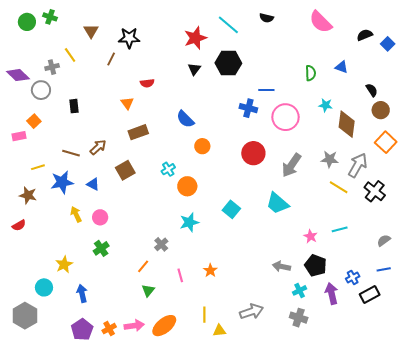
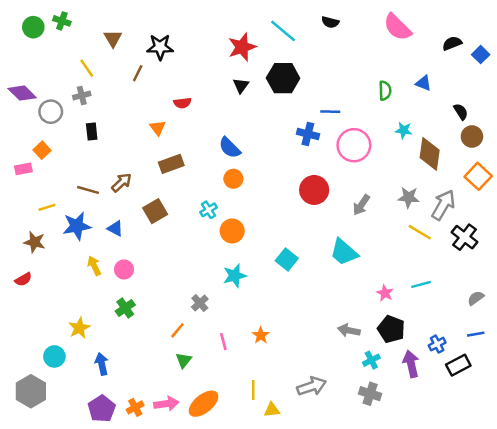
gray cross: (52, 67) -> (82, 96), moved
orange circle: (202, 146) -> (233, 179), moved
gray arrow: (292, 165) -> (361, 205), size x0.7

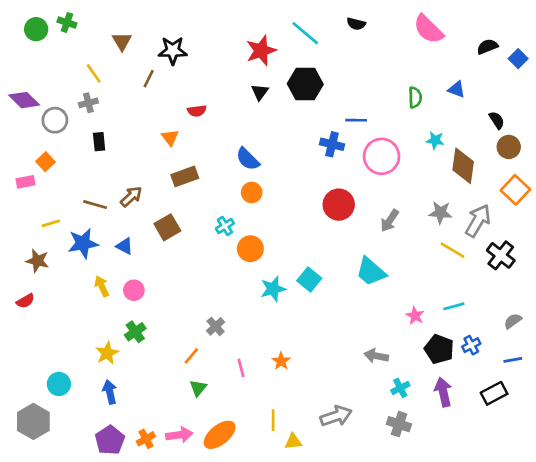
cyan star: (235, 276) -> (273, 289), moved
yellow star: (79, 328) -> (107, 353), moved
black pentagon: (391, 329) -> (439, 349), moved
blue cross: (437, 344) -> (471, 345), moved

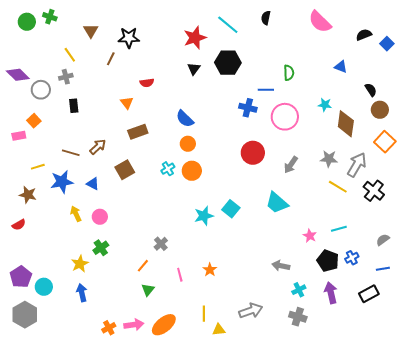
black semicircle: (356, 24) -> (266, 18), turned 88
green semicircle: (415, 97) -> (289, 73), moved
orange circle: (250, 249) -> (192, 171), moved
purple pentagon: (110, 440) -> (21, 277), moved

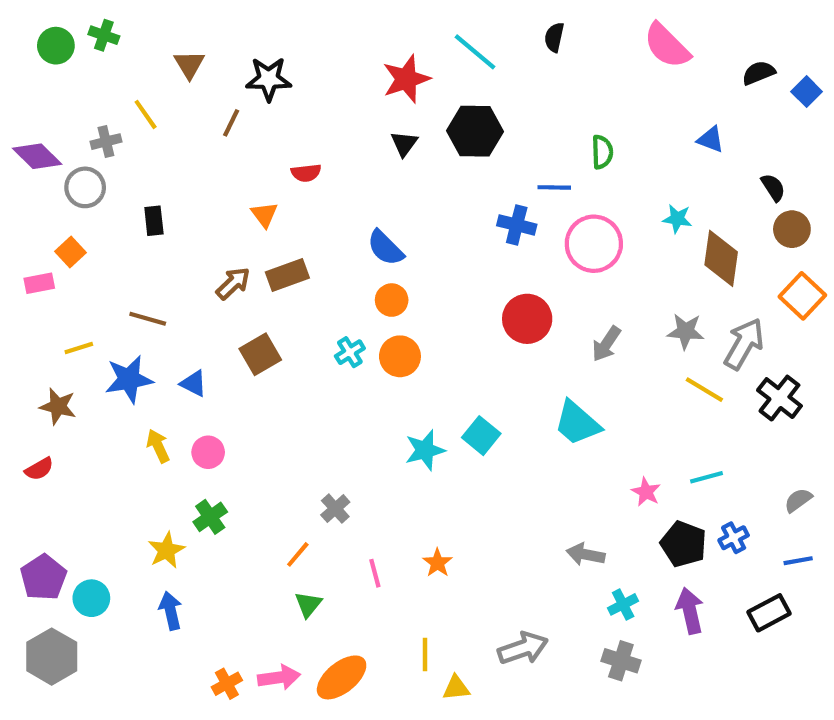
gray cross: (66, 77) -> (106, 142), moved
brown arrow: (98, 147) -> (233, 283), moved

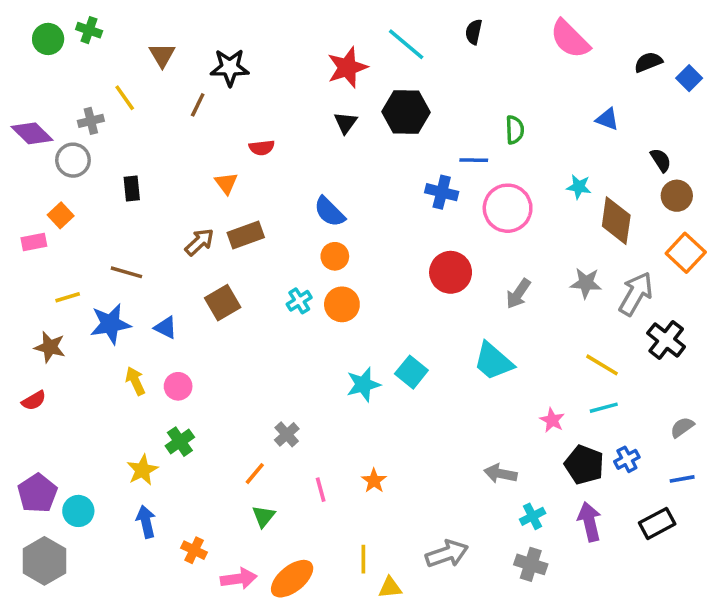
yellow line: (704, 390) -> (602, 365), moved
orange cross: (227, 684) -> (194, 550), moved, turned -35

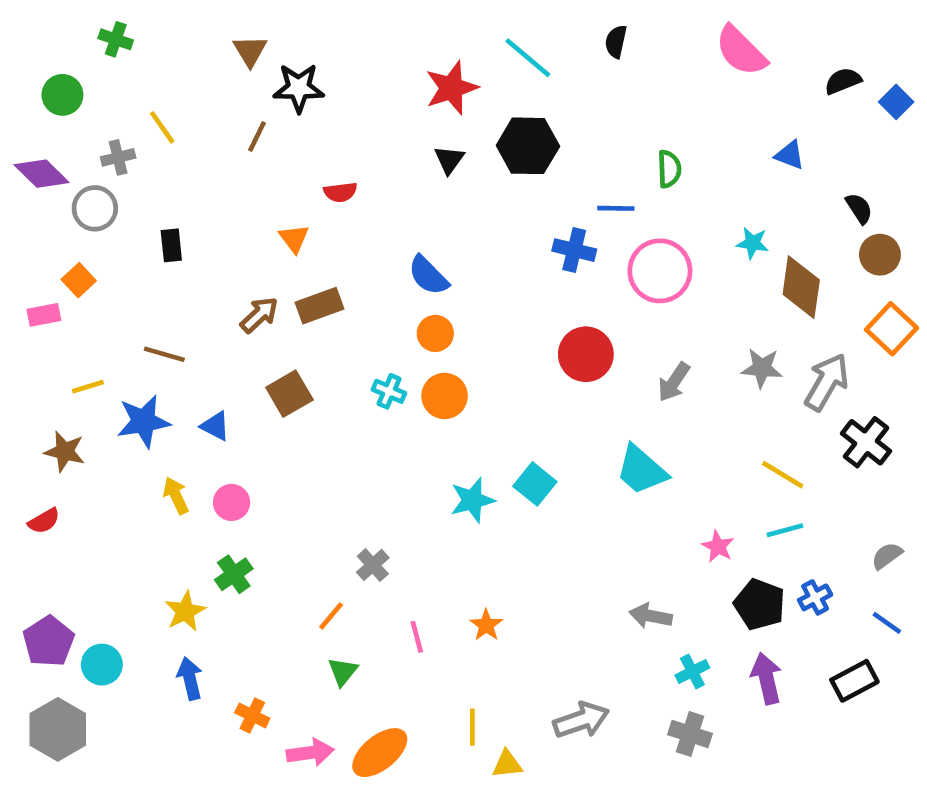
green circle: (48, 39) -> (62, 95), moved
brown triangle: (162, 55) -> (250, 51), moved
cyan cross: (299, 301) -> (389, 391), turned -35
blue line: (682, 479) -> (887, 623), turned 45

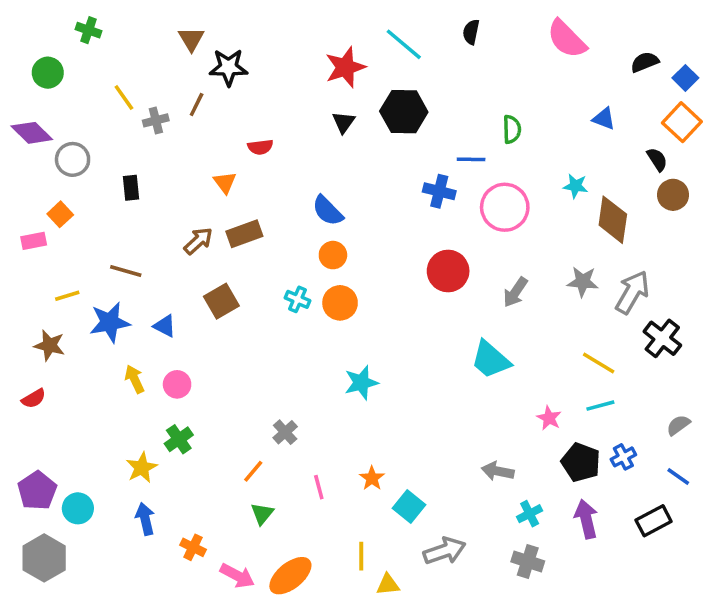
gray cross: (118, 157) -> (156, 120), moved
orange square: (892, 329) -> (682, 122), moved
cyan square: (535, 484) -> (409, 507), moved
pink arrow: (310, 753) -> (237, 576), turned 36

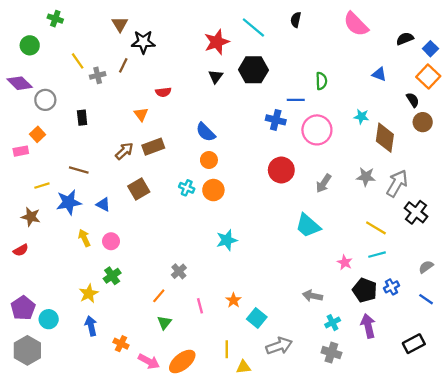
black rectangle: (654, 521) -> (414, 344), moved

